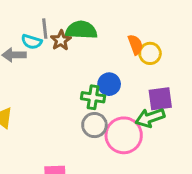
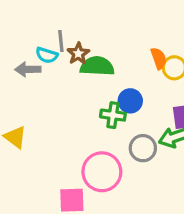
green semicircle: (81, 30) -> (97, 66), moved
gray circle: (94, 125) -> (143, 148), moved
pink circle: (124, 135) -> (102, 172), moved

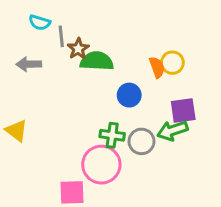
cyan semicircle: (47, 55) -> (40, 23), moved
orange semicircle: (159, 58) -> (157, 67), moved
green cross: (113, 115) -> (112, 135), moved

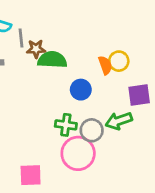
brown star: (78, 49) -> (36, 49), turned 30
purple square: (183, 111) -> (139, 95), moved
pink circle: (101, 165) -> (78, 153), moved

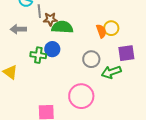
blue circle: (81, 90) -> (52, 49), moved
green cross: (66, 125) -> (38, 55), moved
gray circle: (92, 130) -> (91, 59), moved

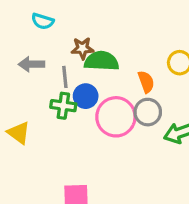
gray line: (39, 11) -> (65, 77), moved
orange semicircle: (101, 31) -> (146, 82), moved
pink circle: (81, 96) -> (116, 117), moved

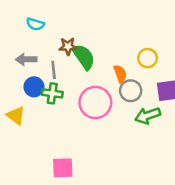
green semicircle: (102, 61) -> (84, 57), turned 52
blue circle: (86, 96) -> (34, 87), moved
gray circle: (148, 112) -> (131, 91), moved

